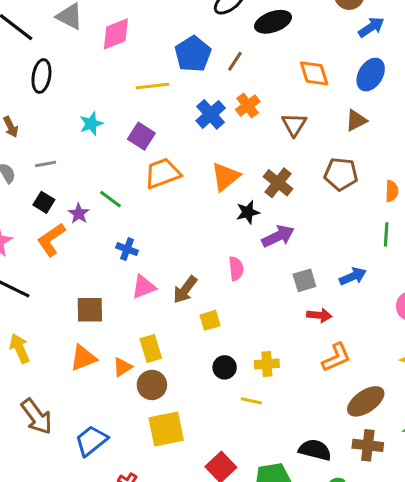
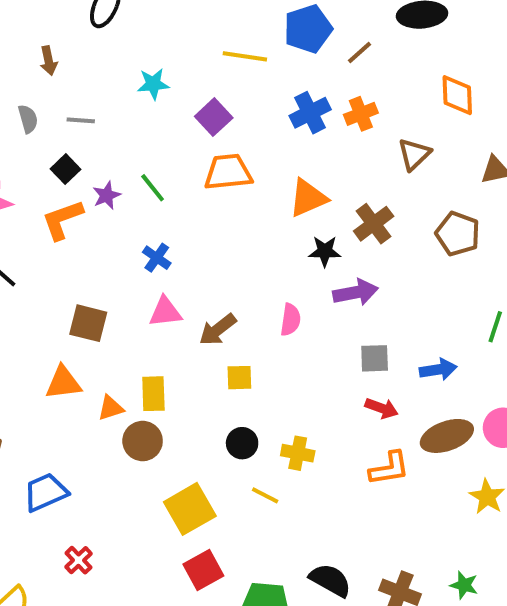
brown ellipse: (366, 401) -> (447, 436), moved
yellow square: (166, 429) -> (190, 509), moved, turned -33

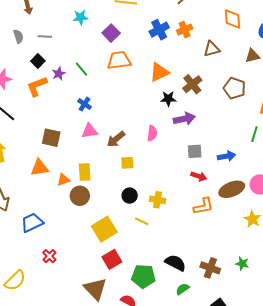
brown triangle: (414, 154) -> (212, 49), turned 30

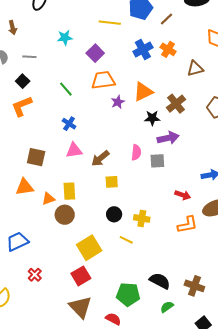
orange cross: (185, 30) -> (168, 49), turned -35
purple star: (59, 74) -> (118, 102), moved
gray square: (195, 151) -> (157, 161), moved
red square: (112, 259) -> (81, 276), moved

